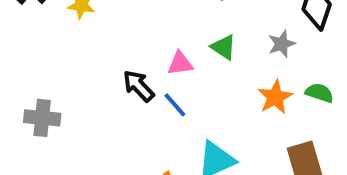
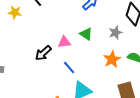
black arrow: (139, 86) -> (43, 53), turned -90
blue line: (175, 105) -> (69, 68), moved

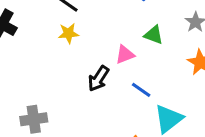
yellow star: (15, 12) -> (68, 33), moved

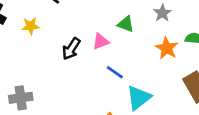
yellow star: (68, 33) -> (31, 26), moved
black arrow: (98, 79) -> (71, 49), moved

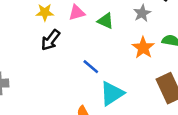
yellow star: (31, 26) -> (45, 12), moved
pink triangle: (101, 41) -> (77, 13), moved

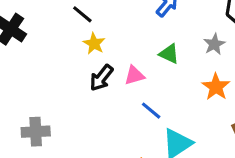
yellow star: (45, 12) -> (94, 44), turned 30
pink triangle: (77, 13) -> (134, 75), moved

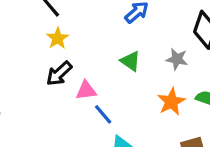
gray star: (214, 44) -> (177, 59), turned 30
pink triangle: (134, 75) -> (86, 90), moved

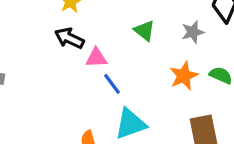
gray star: (177, 59) -> (193, 32), turned -30
black arrow: (59, 73) -> (69, 38), turned 64

